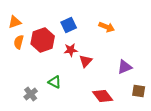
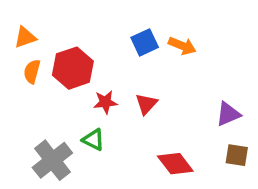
blue square: (69, 25) -> (145, 42), moved
red star: (71, 50) -> (105, 102), moved
purple triangle: (125, 67) -> (228, 114), moved
gray cross: (31, 94) -> (52, 160), size x1.6

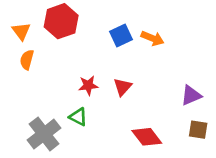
orange triangle: (25, 37) -> (21, 31), turned -48
red hexagon: (73, 68) -> (61, 21), moved

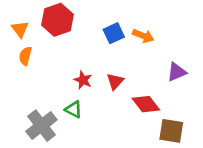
red star: (88, 85) -> (83, 80), turned 30
purple triangle: (191, 95) -> (177, 72), moved
brown square: (198, 130) -> (171, 131), moved, size x1.4
red diamond: (147, 137) -> (146, 104), moved

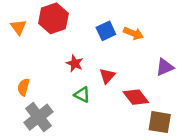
orange semicircle: (25, 56) -> (23, 87), moved
red star: (83, 80) -> (75, 63), moved
green triangle: (74, 109) -> (82, 95), moved

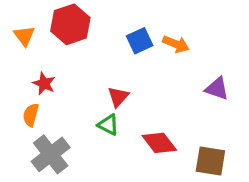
red star: (75, 63) -> (44, 84), moved
purple triangle: (165, 67) -> (217, 89), turned 42
red triangle: (107, 76) -> (118, 97), moved
red diamond: (136, 97) -> (159, 143), moved

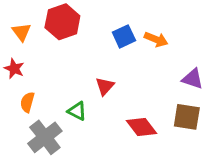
red star: (44, 84) -> (14, 69), moved
green triangle: (108, 125) -> (77, 111), moved
brown square: (210, 161) -> (187, 117), moved

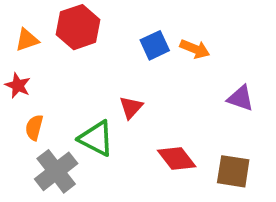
orange triangle: (22, 32) -> (27, 40), turned 48
green triangle: (77, 111) -> (96, 138), size x1.5
brown square: (187, 117) -> (233, 171), moved

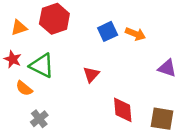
orange semicircle: (34, 127) -> (24, 88), turned -66
green triangle: (96, 138) -> (42, 66), moved
red diamond: (177, 159) -> (123, 110), turned 32
gray cross: (56, 171) -> (39, 119), size x0.6

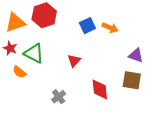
orange triangle: (19, 28) -> (15, 22), size x1.5
gray cross: (39, 119) -> (59, 97), moved
brown square: (162, 119) -> (132, 80), moved

